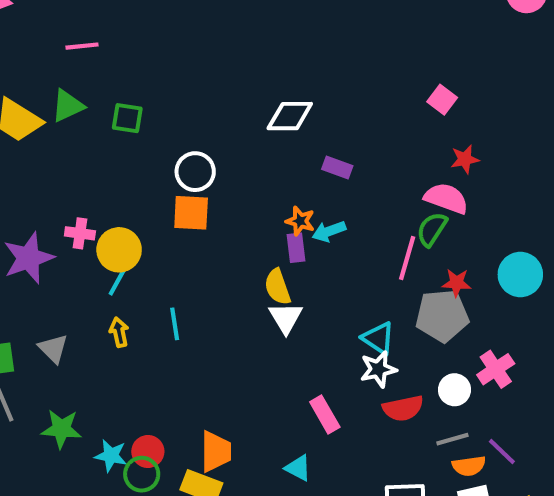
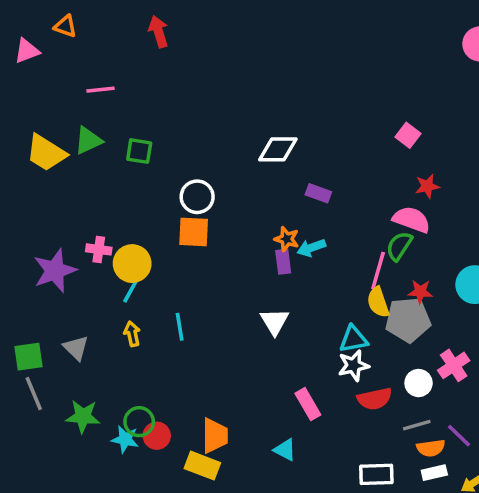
yellow semicircle: (278, 287) -> (378, 302), moved
cyan triangle: (378, 338) -> (354, 339), turned -44
green circle: (142, 474) -> (139, 422), moved

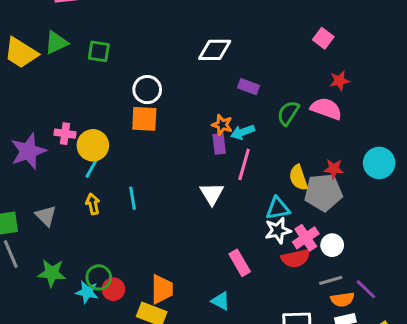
green semicircle: (399, 246) -> (288, 113), moved
pink line: (378, 271) -> (244, 164), moved
pink cross: (454, 365) -> (306, 238), moved

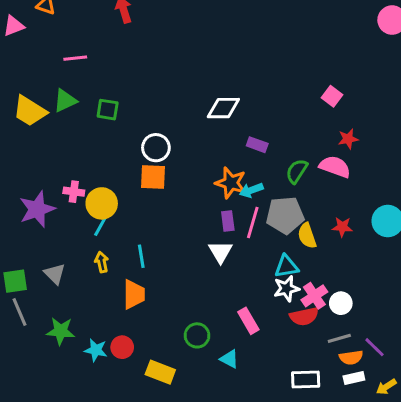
orange star: (222, 125) -> (231, 183), size x1.5
purple rectangle: (219, 144) -> (228, 221), moved
gray pentagon: (323, 192) -> (285, 215), moved
green circle: (99, 277) -> (197, 335), moved
orange trapezoid: (162, 289) -> (134, 294), moved

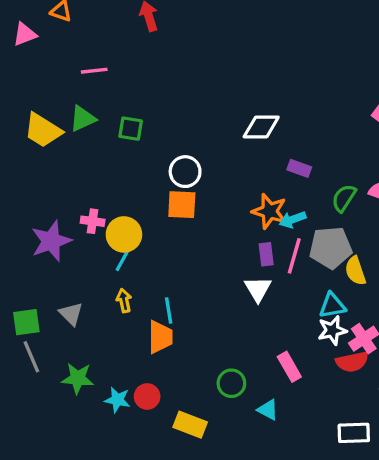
cyan line: (141, 256) -> (169, 310), moved

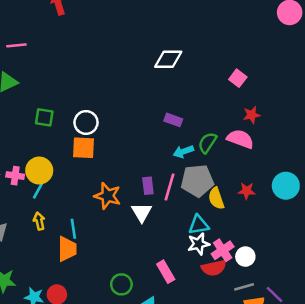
white diamond: (261, 127) -> (168, 59), moved
green square: (131, 129) -> (44, 117), moved
orange star: (269, 211) -> (107, 196), moved
cyan arrow: (293, 220) -> (183, 152), moved
pink cross: (93, 221) -> (15, 176), moved

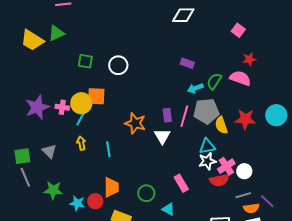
orange square: (83, 148) -> (96, 96), moved
red star: (247, 191) -> (245, 119), size x1.5
orange trapezoid: (67, 249) -> (111, 187), moved

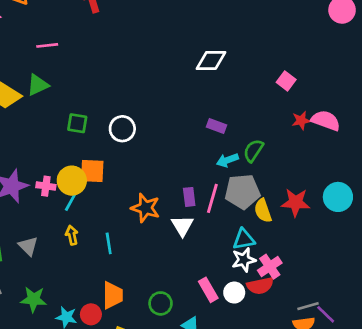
pink semicircle: (240, 78) -> (326, 121), moved
white circle: (244, 171) -> (234, 293), moved
gray line: (243, 195) -> (308, 306), moved

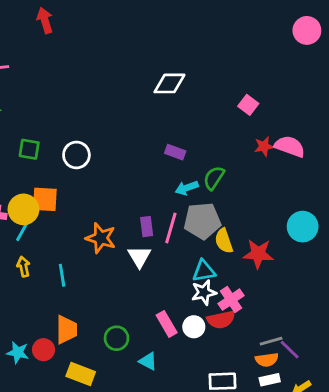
red star: (296, 202) -> (258, 254), moved

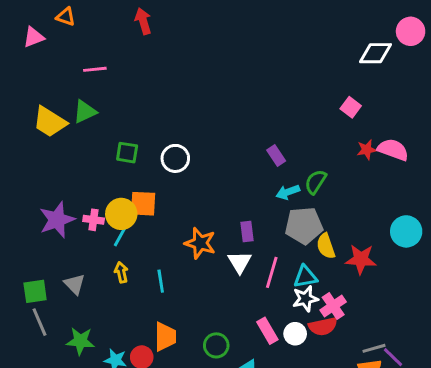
white diamond: (169, 83) -> (375, 53), moved
purple rectangle: (175, 152) -> (276, 155), turned 36
pink line: (171, 228) -> (272, 272), moved

